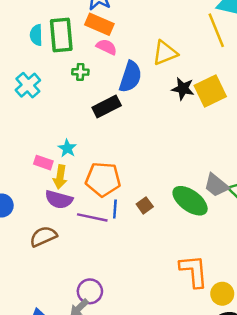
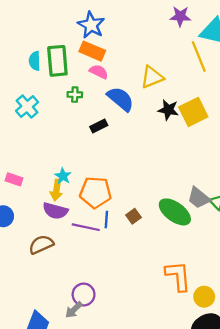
blue semicircle: (130, 77) -> (120, 99), turned -68
black rectangle: (107, 107) -> (99, 126), size x0.7
cyan star: (67, 148) -> (63, 176), moved
pink rectangle: (43, 163) -> (14, 179), moved

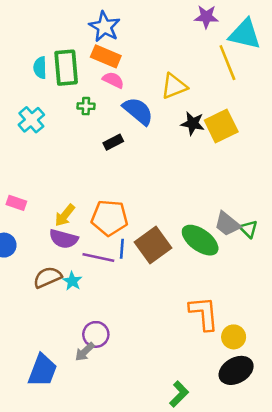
cyan star: (63, 176) -> (72, 281), moved
yellow arrow: (56, 190) -> (65, 215), turned 30
brown square: (134, 216) -> (153, 245), size x2.0

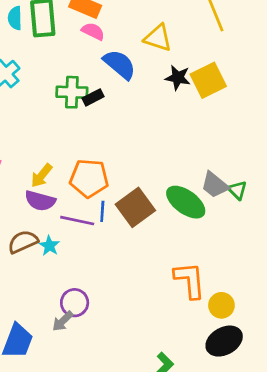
yellow triangle: (174, 86) -> (158, 38), turned 40
green cross: (86, 106) -> (72, 92), moved, size x1.6

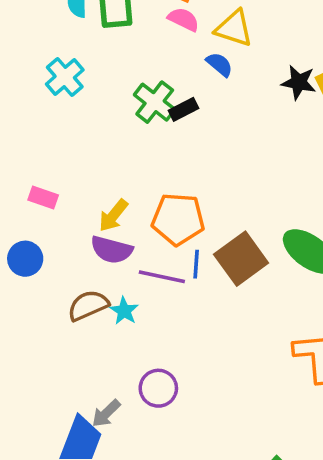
yellow triangle: (158, 38) -> (234, 28), moved
blue semicircle: (120, 64) -> (219, 64), size x0.6
green cross: (72, 92) -> (155, 102), turned 36
gray arrow: (63, 321) -> (106, 413), moved

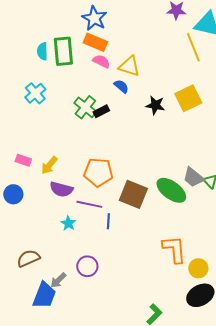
black star: (299, 82) -> (155, 105), moved
yellow arrow: (113, 216) -> (49, 165), moved
brown square: (241, 259) -> (133, 194), turned -32
blue line: (196, 264) -> (108, 221), moved
brown semicircle: (88, 305) -> (28, 258), moved

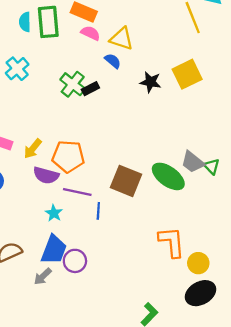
orange pentagon: (98, 172) -> (68, 156), moved
blue trapezoid: (44, 295) -> (54, 250), moved

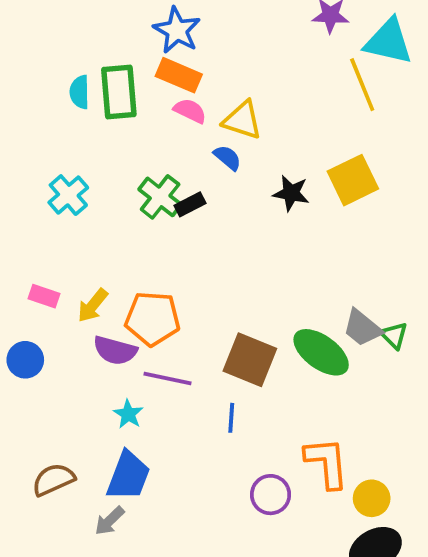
cyan cross: (17, 69) -> (68, 195), moved
blue line: (98, 211) -> (231, 418), moved
purple circle: (75, 261) -> (271, 495), moved

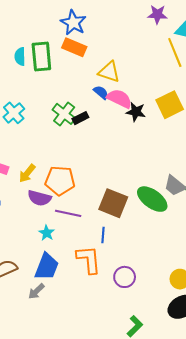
pink semicircle: (190, 111) -> (119, 99), moved, size x1.4
orange L-shape: (327, 463) -> (89, 260), moved

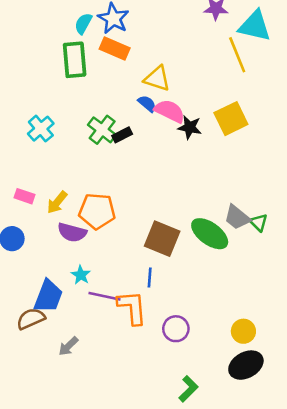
cyan semicircle: (20, 57) -> (83, 23), moved, turned 30
purple line: (68, 213) -> (105, 296), moved
blue trapezoid: (47, 267) -> (48, 296), moved

